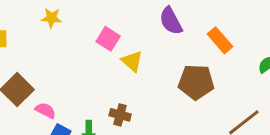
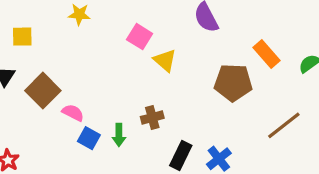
orange rectangle: (220, 40) -> (266, 54), moved
brown cross: (120, 115) -> (152, 117), turned -30

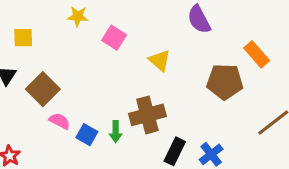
pink square: (140, 37) -> (114, 38), moved
pink semicircle: (73, 113) -> (60, 121), moved
brown cross: (152, 117) -> (147, 115), size x1.6

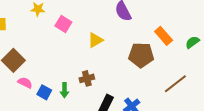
yellow triangle: (160, 60) -> (95, 40), turned 49
brown cross: (147, 115) -> (87, 78), size x0.6

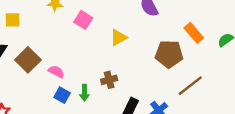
pink semicircle: (25, 83) -> (56, 72), moved
brown line: (175, 84) -> (190, 86), moved

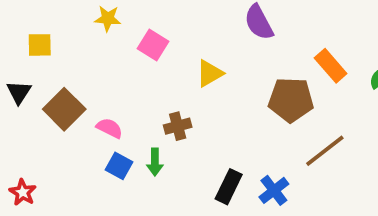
brown cross: (109, 80) -> (178, 126), moved

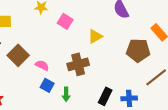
brown cross: (178, 126) -> (78, 64), size x1.5
green arrow: (155, 162) -> (66, 94), moved
blue cross: (274, 190) -> (129, 98), turned 35

